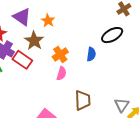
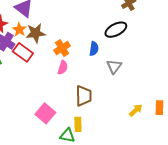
orange star: (48, 21) -> (19, 30), moved
brown star: (34, 41) -> (36, 33), turned 30
gray triangle: (122, 105) -> (114, 67), moved

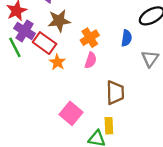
orange star: (19, 30) -> (57, 62), moved

